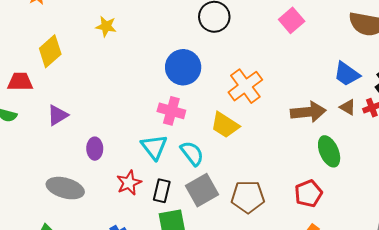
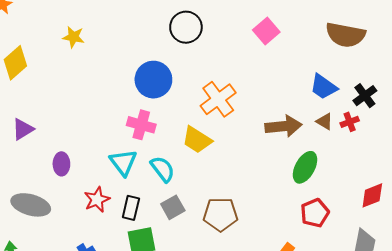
green ellipse: (329, 151) -> (305, 167), turned 52
gray square: (202, 190) -> (173, 207), size x0.7
red pentagon: (308, 193) -> (315, 213), moved

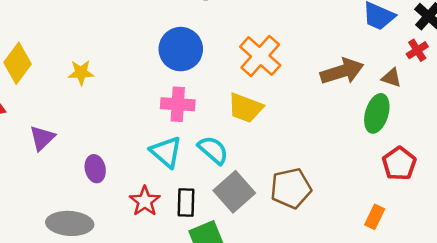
yellow star: (73, 37) -> (81, 73), moved
brown triangle: (325, 121) -> (391, 78), moved
gray square: (173, 207) -> (234, 192), size x1.4

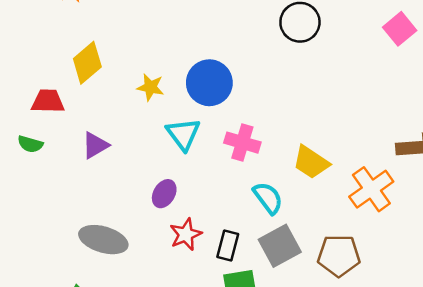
blue circle: (181, 49) -> (209, 83), moved
orange cross: (260, 56) -> (371, 189), moved
cyan triangle: (166, 152) -> (183, 134), moved
purple ellipse: (95, 169) -> (164, 194), moved, turned 30

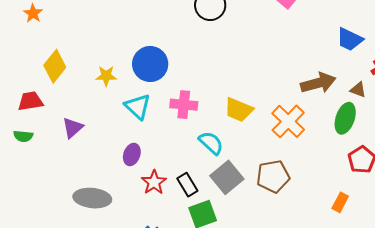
black rectangle: (228, 245) -> (187, 185), turned -35

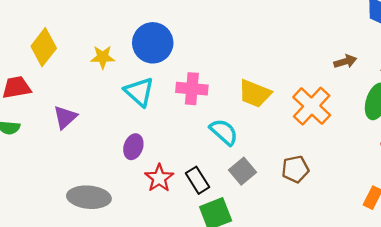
brown arrow: (318, 83) -> (345, 61), size x0.6
brown pentagon: (273, 176) -> (295, 169), size x0.7
gray square: (227, 177) -> (243, 171), size x0.7

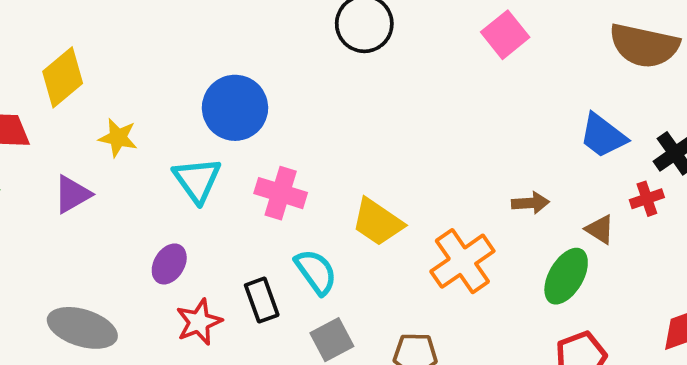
yellow star: (103, 57) -> (118, 138), moved
black rectangle: (198, 180) -> (262, 300), moved

